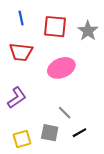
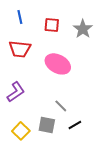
red square: (55, 27) -> (52, 25), size x0.7
pink ellipse: (61, 68) -> (58, 64), turned 50
yellow square: (22, 139) -> (21, 131), turned -30

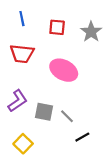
gray square: (47, 125) -> (44, 112), moved

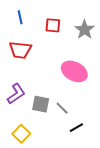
pink ellipse: (64, 70) -> (74, 71), moved

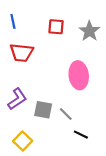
blue line: (20, 17) -> (13, 21), moved
pink ellipse: (74, 71) -> (79, 75), turned 55
black line: (76, 128) -> (81, 135), turned 56

